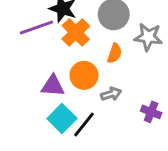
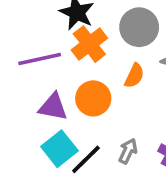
purple line: (36, 27) -> (40, 59), moved
gray arrow: (111, 94) -> (128, 151), moved, turned -54

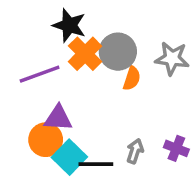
gray circle: (139, 27) -> (118, 52), moved
orange circle: (93, 98) -> (46, 140), moved
black line: (86, 159) -> (96, 164), turned 52

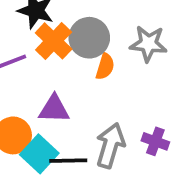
purple triangle: (58, 118) -> (54, 109), moved
gray arrow: (135, 151) -> (110, 145), size x1.6

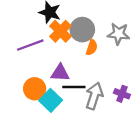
black line: (68, 161) -> (74, 87), moved

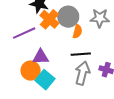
purple triangle: (60, 73) -> (41, 57), moved
black line: (74, 87) -> (81, 54), moved

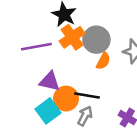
black line: (81, 54) -> (87, 95), moved
orange circle: (31, 71) -> (66, 99), moved
gray arrow: (82, 73) -> (85, 116), moved, size x0.7

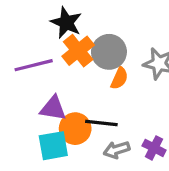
cyan square: (48, 111) -> (53, 146), turned 30
gray arrow: (85, 116) -> (117, 150), moved, turned -132

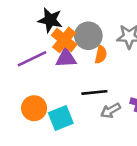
purple triangle: (53, 108) -> (66, 58), moved
orange circle: (75, 129) -> (34, 108), moved

